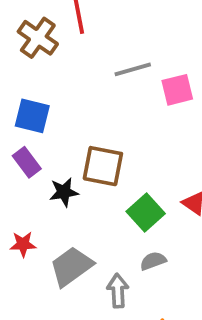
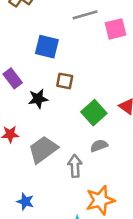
blue square: (32, 116) -> (47, 47), moved
brown square: (103, 166) -> (65, 81), size x0.6

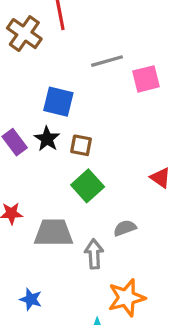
black star: (38, 99) -> (47, 139), moved, turned -30
green square: (94, 113) -> (88, 186), moved
gray trapezoid: (43, 149) -> (54, 233), turned 36

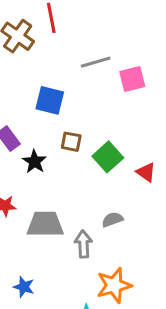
black star: (47, 139) -> (34, 162), moved
green square: (88, 186) -> (108, 157), moved

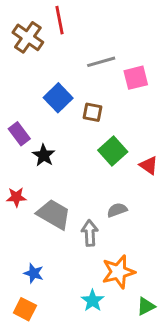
blue square: (50, 100) -> (58, 98), turned 32
brown square: (71, 142) -> (93, 112), moved
gray trapezoid: (45, 224) -> (54, 214), turned 30

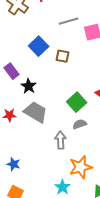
green square: (113, 151) -> (77, 102), moved
gray trapezoid: (54, 214) -> (36, 112), moved
blue star: (34, 273) -> (14, 164), moved

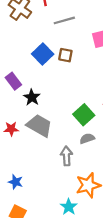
gray line: (69, 21) -> (64, 20), moved
brown square: (63, 56) -> (65, 55), moved

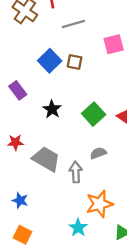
black star: (32, 97) -> (52, 109), moved
green square: (84, 115) -> (94, 114), moved
gray trapezoid: (39, 126) -> (46, 159), moved

